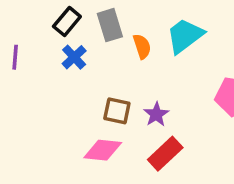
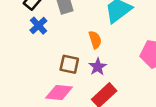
orange semicircle: (142, 46) -> (95, 40), moved

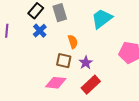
orange semicircle: (95, 40) -> (73, 42), moved

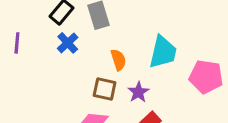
cyan trapezoid: (102, 19) -> (163, 52), moved, turned 140

